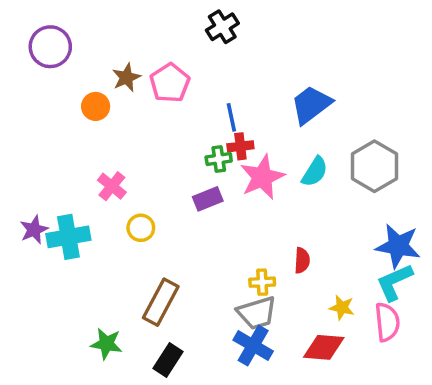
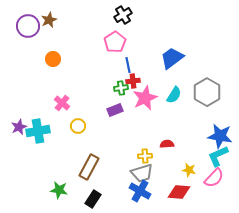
brown star: (126, 77) -> (49, 20), moved
pink pentagon: (170, 83) -> (115, 42), moved
red semicircle: (302, 260) -> (167, 144), turned -96
pink semicircle: (387, 322) -> (214, 178), turned 50

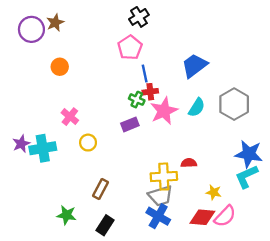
green cross: (121, 88) -> (137, 100), turned 32
yellow cross: (145, 156) -> (164, 177), size x1.6
brown rectangle: (89, 167) -> (100, 189), size x0.7
pink semicircle: (214, 178) -> (225, 216), moved

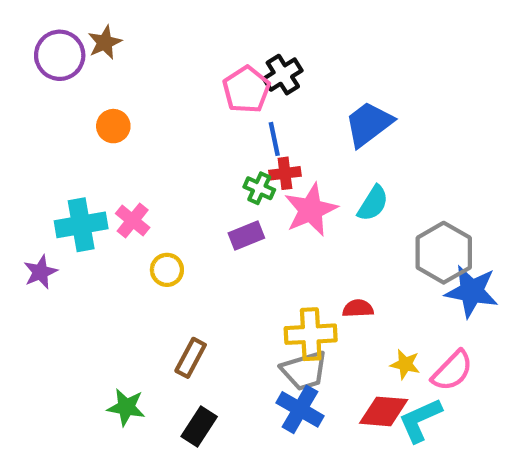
black cross: (139, 17) -> (283, 75), moved
gray hexagon: (234, 104) -> (444, 253), moved
cyan cross: (43, 148) -> (81, 225), moved
cyan L-shape: (247, 177) -> (420, 420), moved
pink semicircle: (225, 216) -> (452, 371), moved

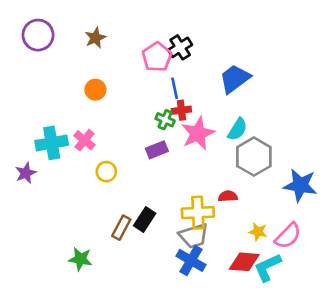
brown star: (105, 42) -> (95, 38), moved
orange circle: (113, 126) -> (95, 90), moved
gray hexagon: (444, 253) -> (254, 157), moved
black rectangle: (199, 426) -> (145, 219), moved

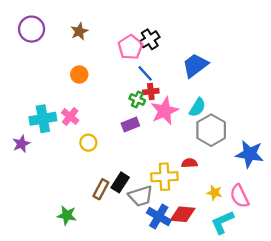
blue line: (175, 88) -> (145, 73), turned -30
gray trapezoid: (194, 236) -> (141, 196), moved
pink semicircle: (288, 236) -> (239, 196), turned 110
red diamond: (244, 262) -> (183, 214), moved

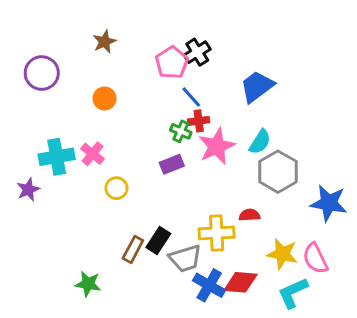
purple circle: (32, 29) -> (42, 73), moved
yellow star: (214, 193) -> (282, 254), size x1.5

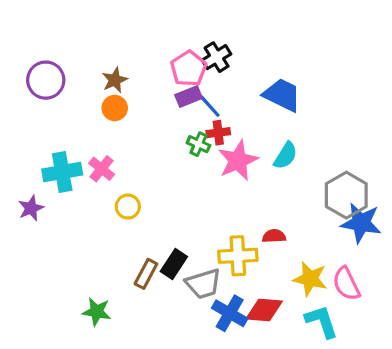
brown star: (105, 42) -> (115, 80), moved
blue trapezoid: (257, 86) -> (282, 95), turned 63
purple rectangle: (172, 164) -> (189, 97), moved
gray hexagon: (278, 172) -> (346, 195), moved
cyan L-shape: (293, 293) -> (322, 321), turned 96

